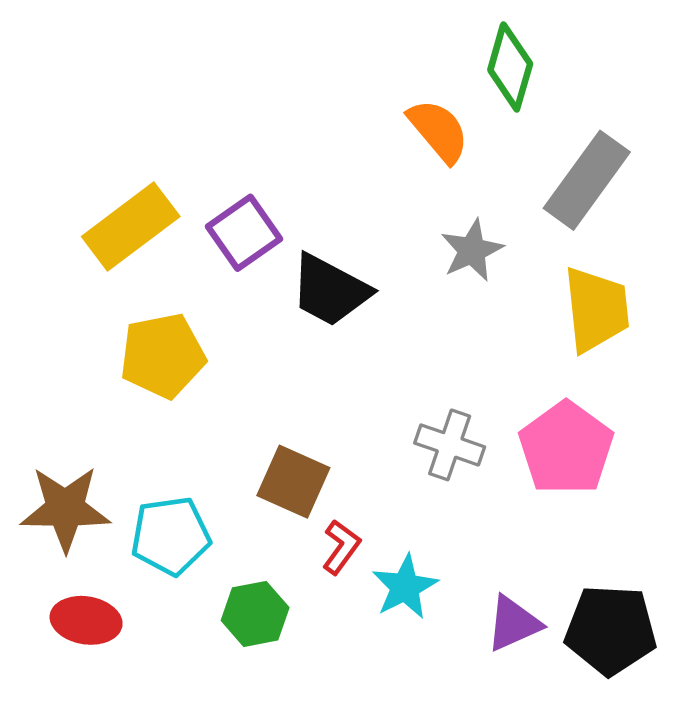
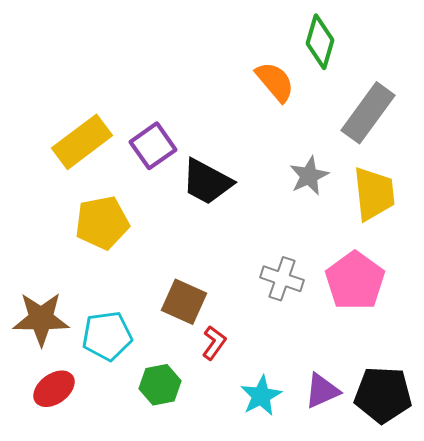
gray star: (472, 250) -> (309, 176), moved
cyan star: (405, 587) -> (261, 396), moved
red ellipse: (86, 620) -> (54, 389), turned -45

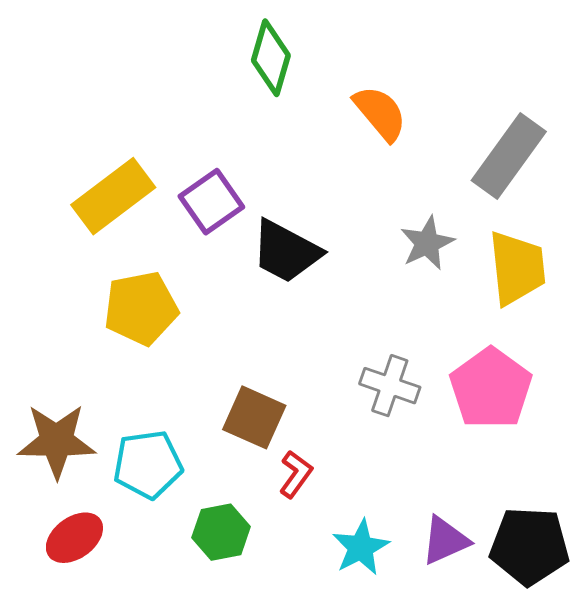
green diamond: (320, 42) -> (271, 58), moved

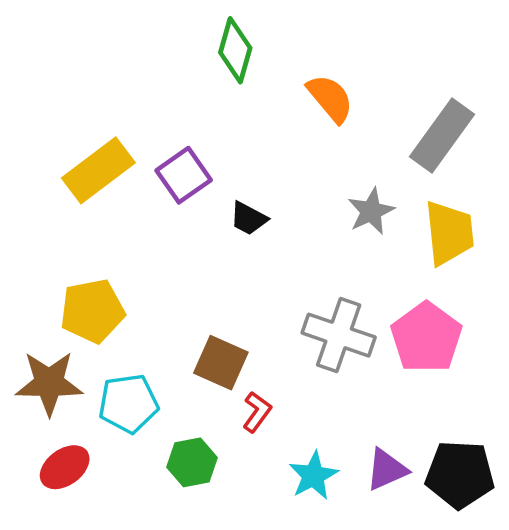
black trapezoid: (286, 251) -> (248, 218), size x0.6
yellow pentagon: (141, 308) -> (92, 311), moved
gray cross: (390, 386) -> (339, 335), size x1.4

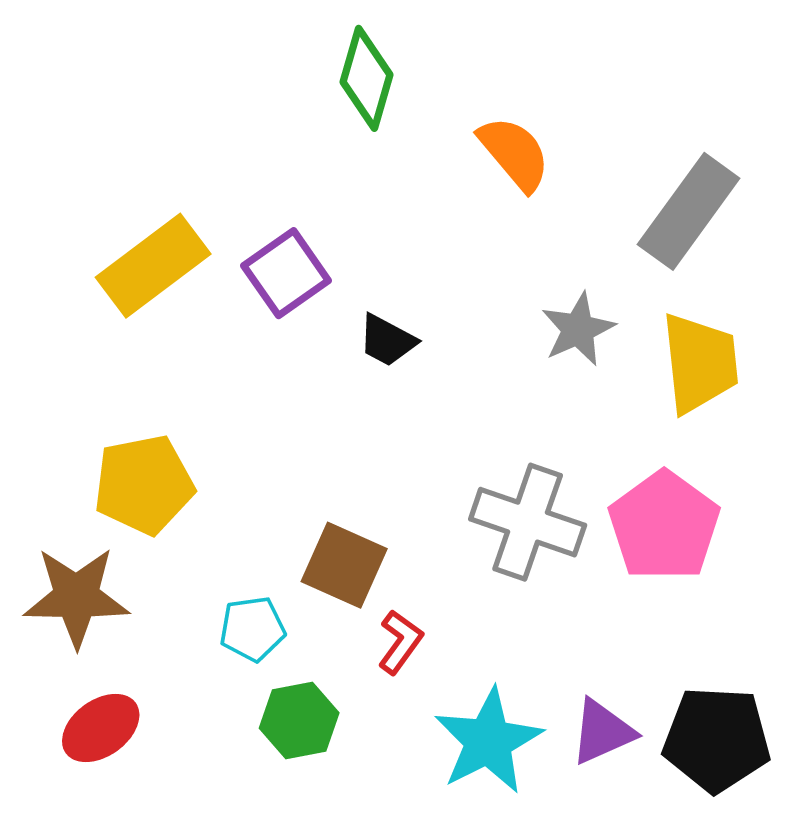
cyan pentagon: (128, 404) -> (252, 629), moved, size x0.7
cyan star: (313, 476) -> (488, 741), size x1.4

